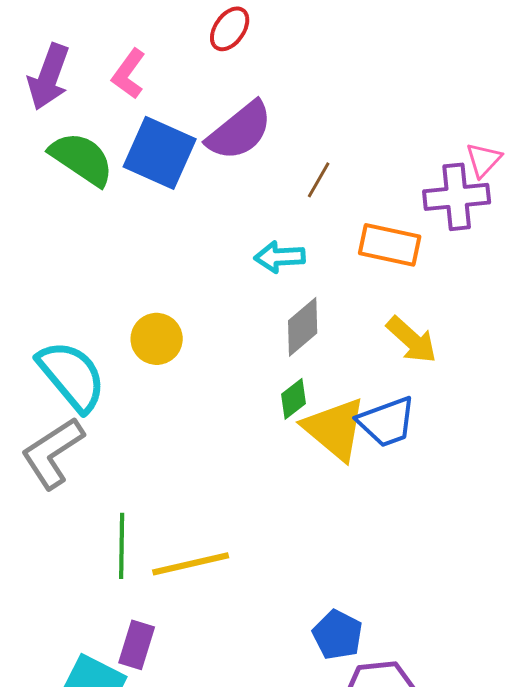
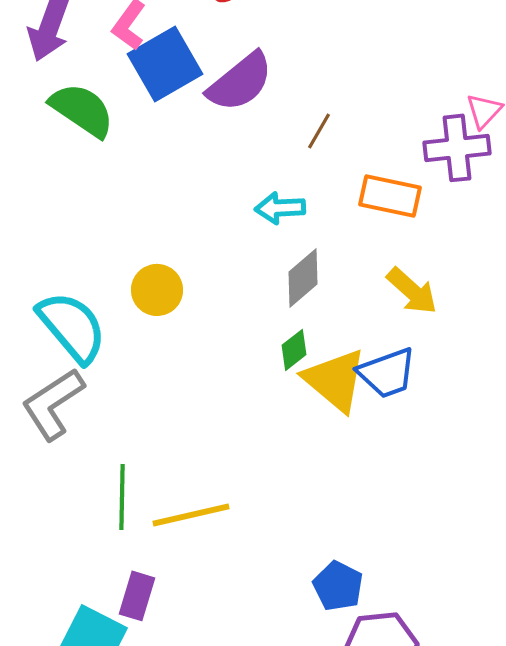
blue square: (160, 153) -> (165, 64), moved, turned 36

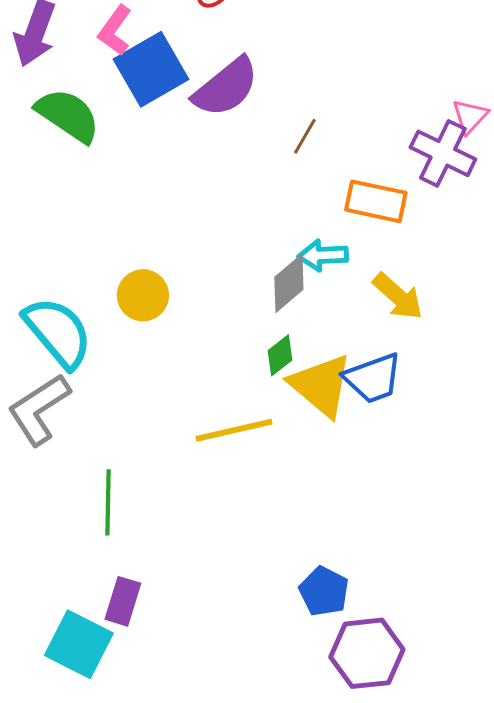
purple cross: (457, 148) -> (443, 153), turned 32
cyan arrow: (280, 208) -> (323, 255), moved
yellow line: (191, 515) -> (234, 430), moved

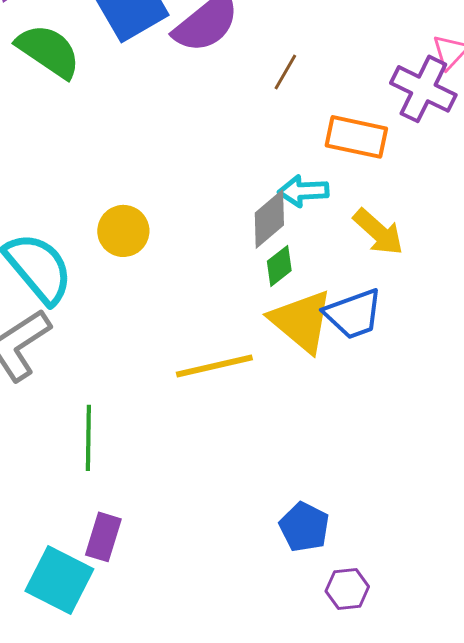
green diamond: (280, 355) -> (279, 266), moved
purple hexagon: (367, 653) -> (347, 589), size x0.6

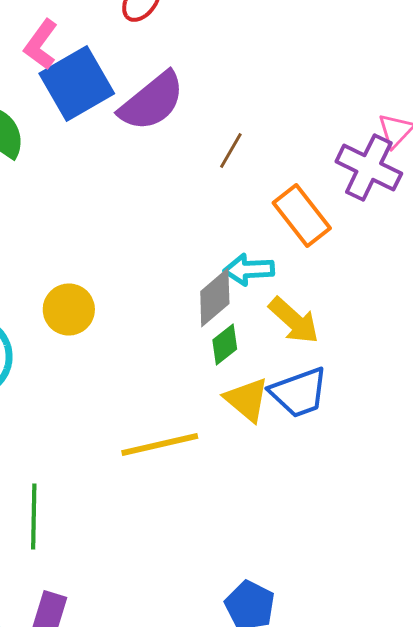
orange rectangle: (356, 137) -> (302, 216), turned 40
yellow arrow: (378, 232) -> (294, 320), moved
yellow triangle: (301, 321) -> (247, 400), size x0.7

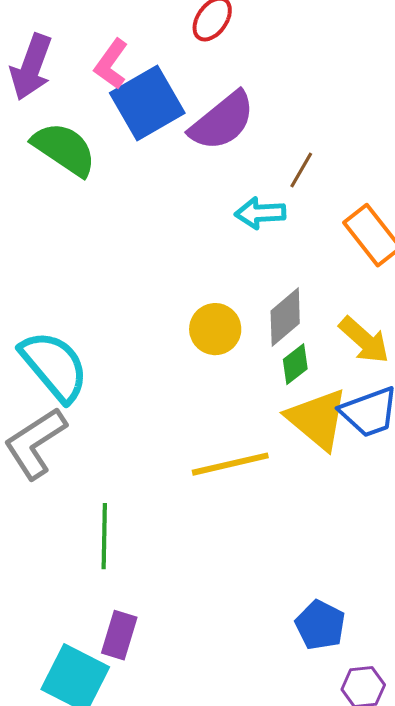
cyan arrow: (249, 270) -> (260, 213), moved
yellow circle: (69, 310) -> (215, 329), moved
yellow triangle: (247, 400) -> (317, 419), size x1.4

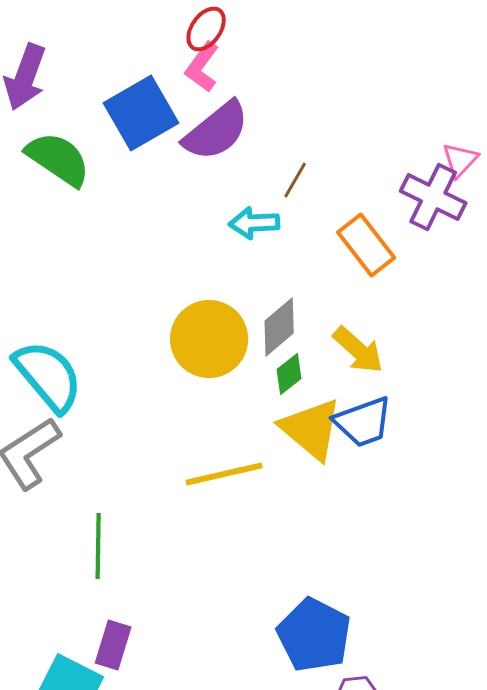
pink L-shape: (111, 64) -> (202, 67), moved
yellow circle: (215, 329) -> (209, 339), size x1.5
blue pentagon: (320, 625) -> (314, 635), size x1.5

